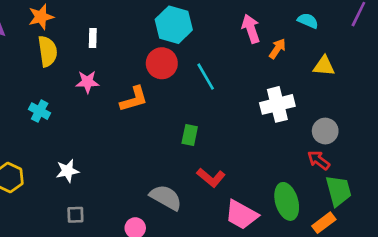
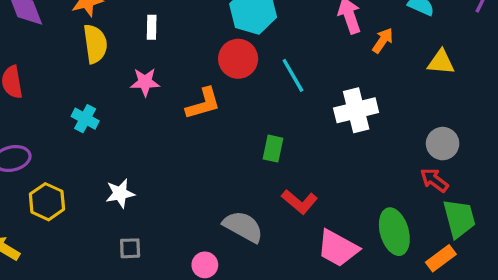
white cross: (277, 104) -> (356, 110), moved

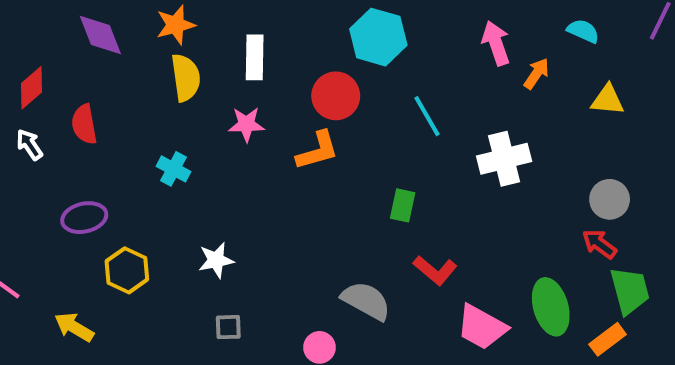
white rectangle: (152, 27) -> (255, 57), size x1.5
red circle: (238, 59) -> (336, 96), moved

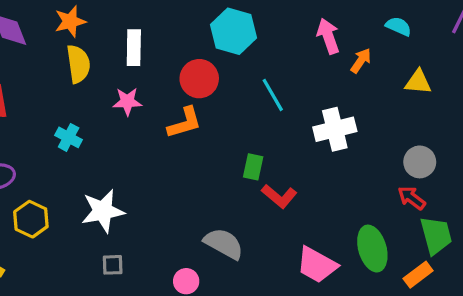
white star: (216, 260) -> (103, 211), size x1.5
red L-shape: (435, 270) -> (279, 196), moved

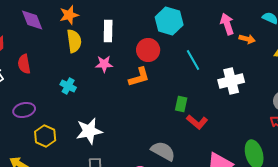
orange arrow: (361, 61) -> (247, 39), turned 70

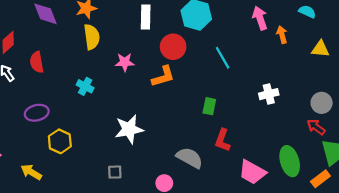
white rectangle: (108, 31) -> (146, 17), moved
orange arrow: (247, 39) -> (282, 35), turned -119
white cross: (231, 81) -> (269, 94), moved, size x0.7
red L-shape: (197, 122) -> (223, 140), moved, turned 70
white star: (89, 131) -> (129, 129), moved

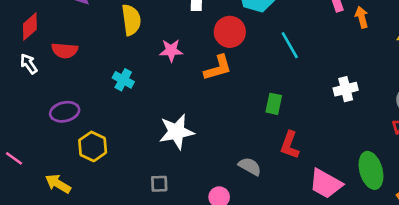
red semicircle: (37, 62) -> (65, 50), turned -75
gray semicircle: (190, 158) -> (250, 166), size x0.7

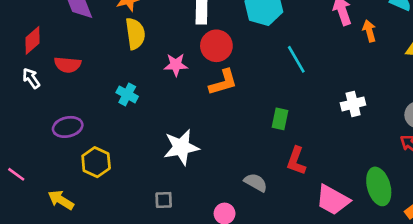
red circle: (230, 32) -> (216, 46), moved

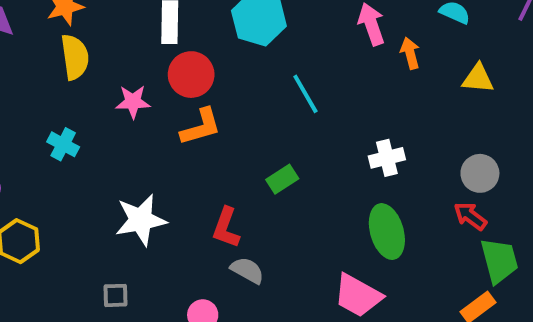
green rectangle: (280, 119) -> (282, 179), turned 45
red L-shape: (296, 161) -> (226, 228), moved
green ellipse: (379, 186) -> (387, 232), moved

